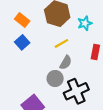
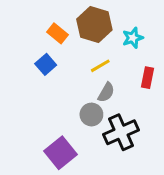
orange rectangle: (22, 20) -> (58, 33), moved

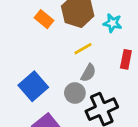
cyan star: (133, 38) -> (113, 23), turned 30
blue square: (46, 64) -> (33, 86), moved, size x1.5

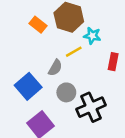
cyan star: (113, 23) -> (92, 36), moved
gray semicircle: (88, 73) -> (55, 68), moved

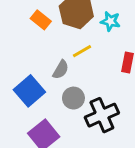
cyan star: (92, 36) -> (110, 21), moved

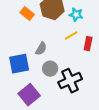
yellow line: (82, 51) -> (71, 36), moved
blue square: (29, 91) -> (19, 64), turned 30

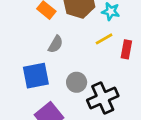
gray semicircle: (41, 49) -> (56, 44), moved

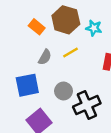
yellow line: (104, 39) -> (71, 52), moved

